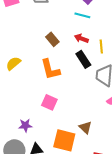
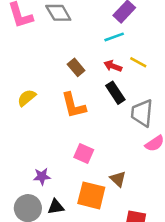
cyan line: (82, 15) -> (114, 37), turned -35
yellow line: (101, 46) -> (138, 62), moved, turned -56
pink square: (49, 102) -> (84, 154), moved

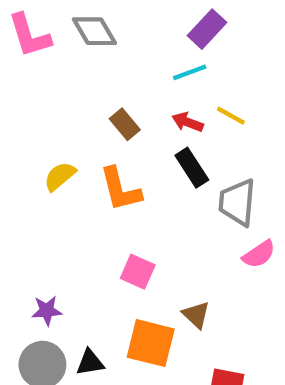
yellow semicircle: (27, 98) -> (60, 176), moved
purple star: (42, 176) -> (47, 311), moved

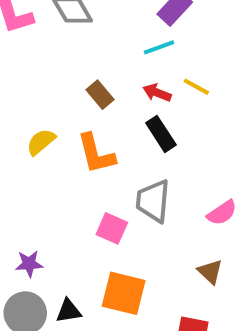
gray trapezoid: (237, 202) -> (153, 201), moved
brown triangle: (196, 315) -> (210, 272), moved

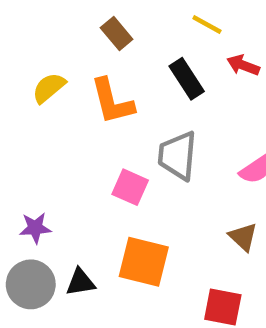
yellow line: (196, 87) -> (207, 25), moved
red arrow: (157, 93) -> (243, 65), moved

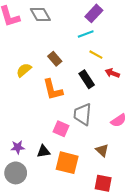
yellow semicircle: (49, 88) -> (24, 70), moved
brown triangle: (243, 237) -> (102, 150), moved
black triangle: (80, 282) -> (43, 151), moved

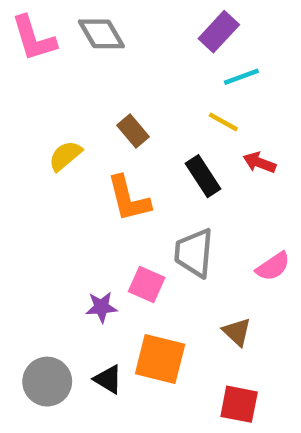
cyan line: (86, 34) -> (241, 77), moved
purple star: (18, 147) -> (101, 307), moved
black triangle: (43, 151) -> (108, 379), moved, turned 40

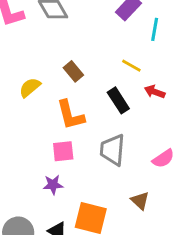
cyan line: (241, 77) -> (155, 29), moved, turned -60
pink square: (147, 284) -> (63, 151), moved, turned -30

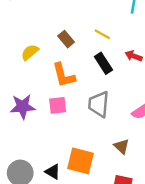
yellow line: (131, 66) -> (102, 34), moved
purple star: (53, 185) -> (23, 107), moved, size x1.5

